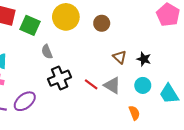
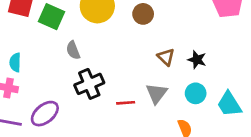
red line: (91, 84) -> (126, 103), moved, turned -40
gray triangle: (112, 85) -> (157, 93), turned 36

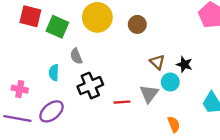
cyan semicircle: (15, 62) -> (54, 73), moved
cyan circle: (196, 93) -> (170, 82), moved

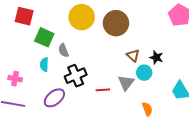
brown circle: (137, 24) -> (116, 23), size x1.6
green square: (57, 27) -> (44, 37), moved
purple ellipse: (52, 111) -> (54, 98), moved

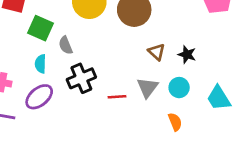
cyan circle: (144, 73) -> (179, 88), moved
purple ellipse: (54, 98) -> (39, 97), moved

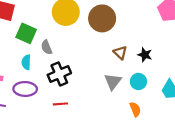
purple ellipse: (39, 97) -> (25, 89), turned 40
red line: (117, 97) -> (60, 104), moved

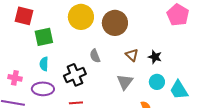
green square: (26, 33) -> (44, 37), turned -36
gray semicircle: (47, 47) -> (95, 56), moved
cyan circle: (138, 81) -> (157, 82), moved

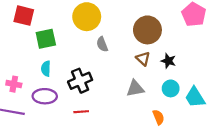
brown circle: (115, 23) -> (147, 30), moved
gray semicircle: (95, 56) -> (102, 44), moved
gray triangle: (125, 82) -> (135, 88), turned 42

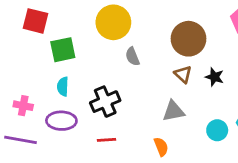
cyan circle: (171, 88) -> (217, 130), moved
orange semicircle: (158, 117) -> (161, 147), moved

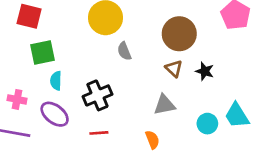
green square: (63, 50) -> (43, 53), moved
purple ellipse: (61, 121) -> (55, 114), turned 36

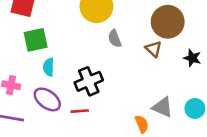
brown triangle: (174, 69) -> (153, 49), moved
gray triangle: (164, 105) -> (163, 107), moved, turned 35
red line: (99, 133) -> (80, 111), moved

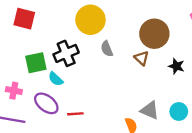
green square: (36, 40) -> (36, 63), moved
cyan semicircle: (49, 67) -> (56, 79), moved, turned -49
black cross: (89, 81) -> (66, 53), moved

